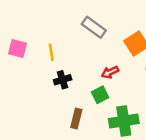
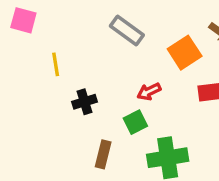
pink square: (18, 48) -> (23, 20), moved
yellow line: (51, 52) -> (56, 64), moved

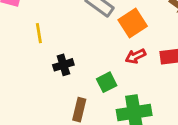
orange square: (185, 53) -> (133, 23), moved
red arrow: (149, 92) -> (136, 56), moved

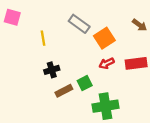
yellow line: (39, 33) -> (43, 38), moved
brown rectangle: (79, 110) -> (64, 91), moved, turned 49

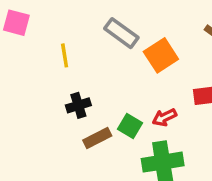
red arrow: (107, 63) -> (164, 117), moved
green square: (85, 83) -> (130, 126), turned -32

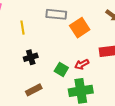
gray rectangle: (121, 33) -> (56, 14), turned -30
brown rectangle: (97, 138) -> (34, 90), moved

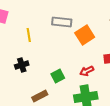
black cross: (31, 57) -> (22, 65), moved
green square: (61, 69) -> (58, 76), moved, turned 32

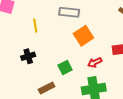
orange square: (85, 35) -> (83, 36), moved

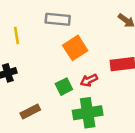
green square: (65, 68) -> (64, 87), moved

